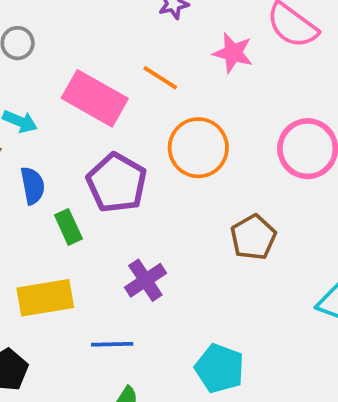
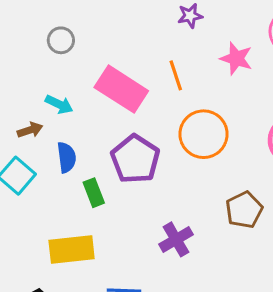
orange line: (160, 78) -> (176, 75), turned 36
purple cross: (145, 280) -> (176, 239), moved

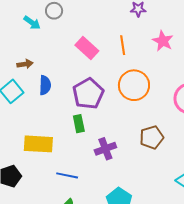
pink rectangle: (121, 89) -> (87, 48), size x0.7
cyan arrow: (59, 104) -> (32, 23), moved
green rectangle: (94, 193) -> (79, 124), moved

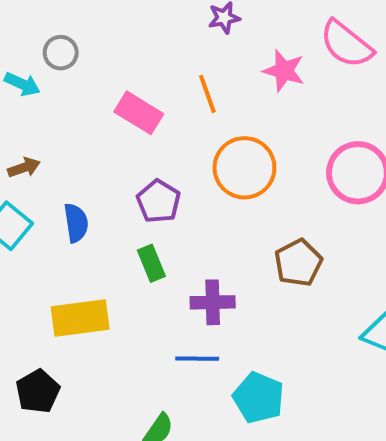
blue semicircle: (45, 85) -> (76, 223), moved
purple pentagon: (88, 94) -> (159, 201), size x0.7
purple cross: (105, 149) -> (213, 302), turned 30
blue line: (67, 175) -> (197, 359), moved

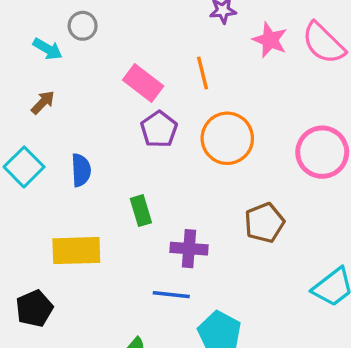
pink star: (284, 71) -> (270, 40), moved
brown arrow: (24, 167) -> (43, 102), moved, turned -32
purple pentagon: (159, 201) -> (159, 129), moved

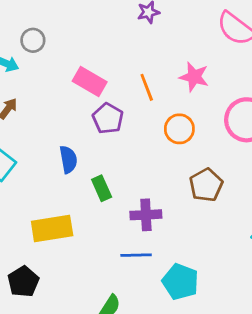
pink star: (270, 40) -> (194, 77), moved
orange line: (202, 73) -> (147, 87), moved
orange circle: (227, 138) -> (179, 129), moved, size x0.7
blue semicircle: (81, 170) -> (68, 159), moved

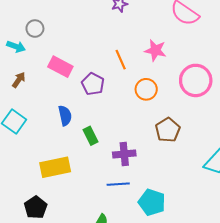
pink rectangle: (90, 82) -> (60, 67), moved

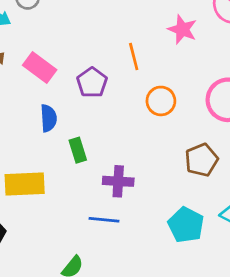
pink star: (155, 50) -> (182, 29), moved
pink rectangle: (60, 67) -> (40, 68), moved
brown pentagon: (168, 130) -> (201, 160), moved
cyan pentagon: (152, 202) -> (186, 225), moved

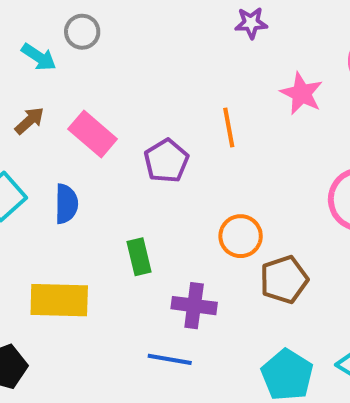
orange circle: (161, 101) -> (241, 236), moved
blue semicircle: (49, 118) -> (66, 204), moved
brown pentagon: (201, 160) -> (284, 280), moved

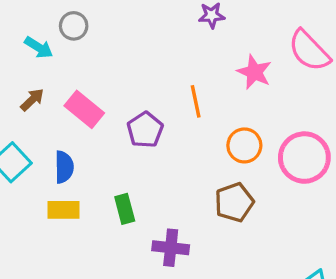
orange circle: (241, 236) -> (244, 145), moved
brown pentagon: (284, 280) -> (234, 202), moved
yellow rectangle: (59, 300) -> (63, 210), moved, size x0.7

